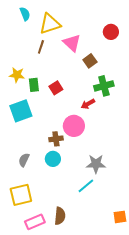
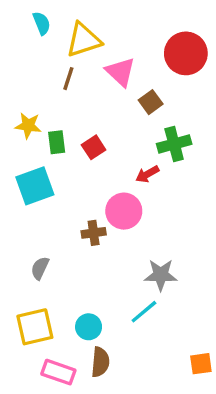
red circle: (111, 32) -> (186, 53), size x1.6
cyan circle: (53, 159) -> (89, 327), moved
pink rectangle: (35, 222) -> (58, 372), turned 42

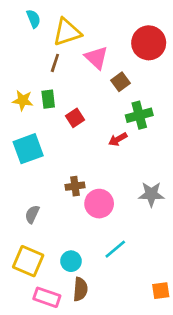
green rectangle: (57, 142) -> (48, 99), moved
pink circle: (124, 211) -> (99, 204), moved
gray star: (161, 275) -> (151, 194), moved
yellow square: (35, 327) -> (28, 261), turned 36

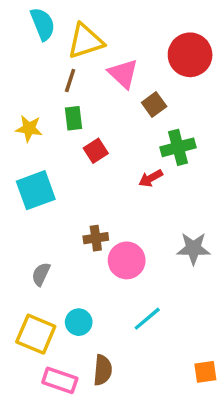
cyan semicircle: (33, 19) -> (43, 24), size x1.4
green rectangle: (48, 99) -> (74, 118), moved
cyan circle: (71, 261) -> (79, 322), moved

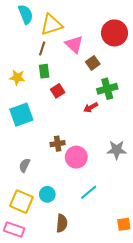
pink rectangle: (60, 380) -> (14, 229), moved

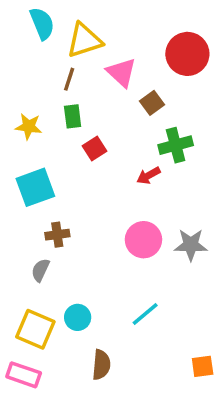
brown cross: (58, 144) -> (57, 235), moved
pink circle: (76, 157) -> (143, 240), moved

